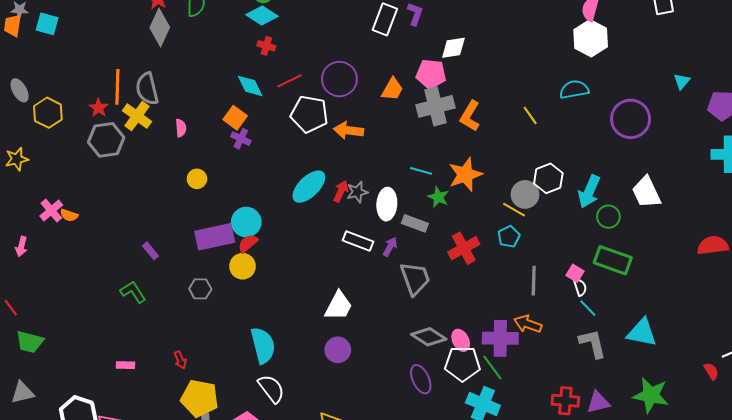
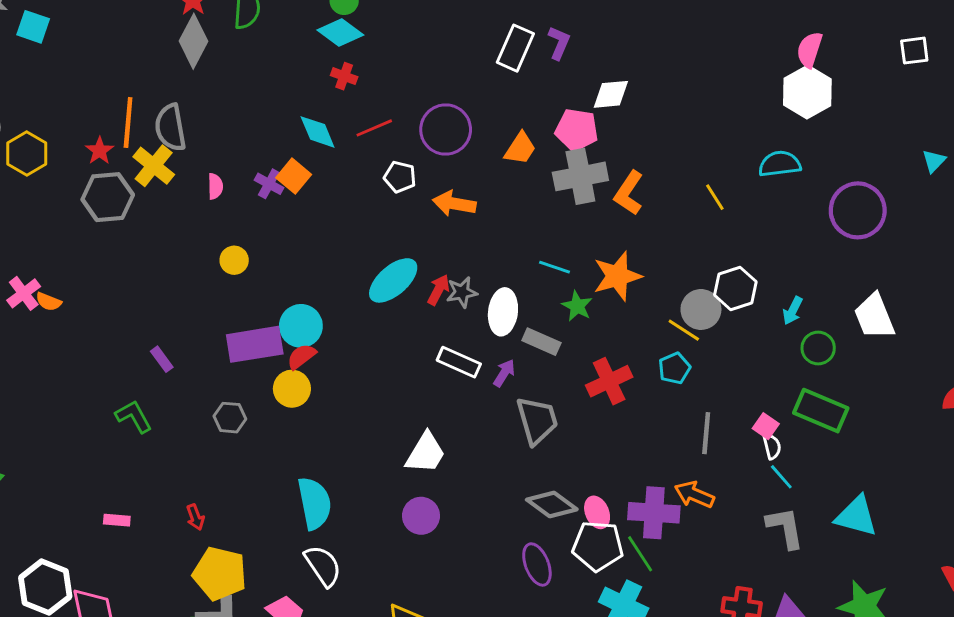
white pentagon: (309, 114) -> (400, 177), size x0.6
purple cross: (241, 139) -> (269, 184), moved
cyan arrow: (589, 192) -> (793, 311), size x0.6

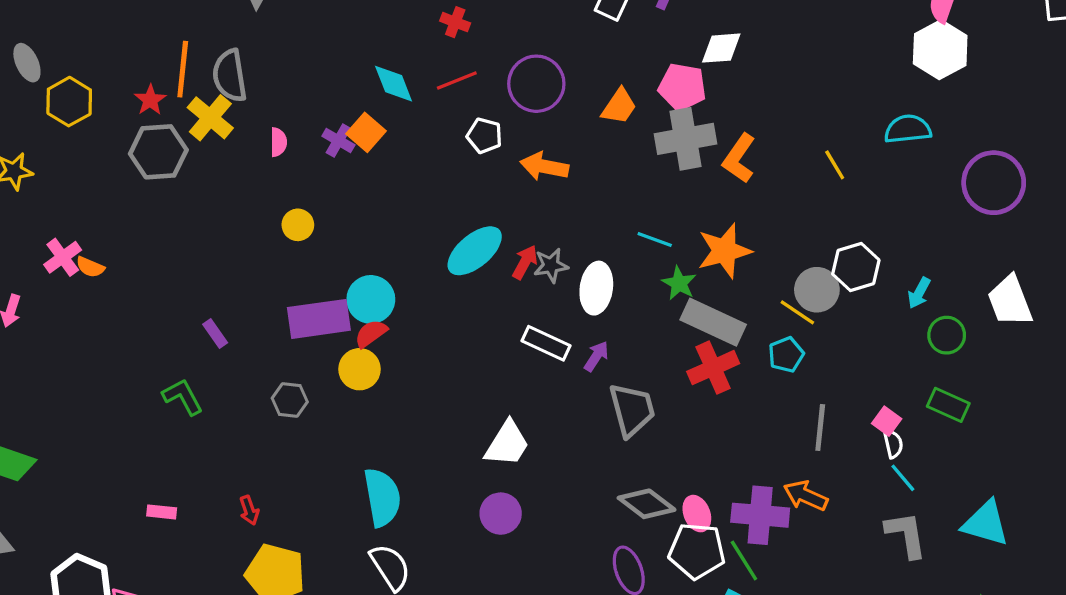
red cross: (344, 76) -> (455, 22), moved
gray rectangle: (541, 342) -> (713, 322), moved, size x1.5
green rectangle: (821, 411) -> (948, 405), size x0.7

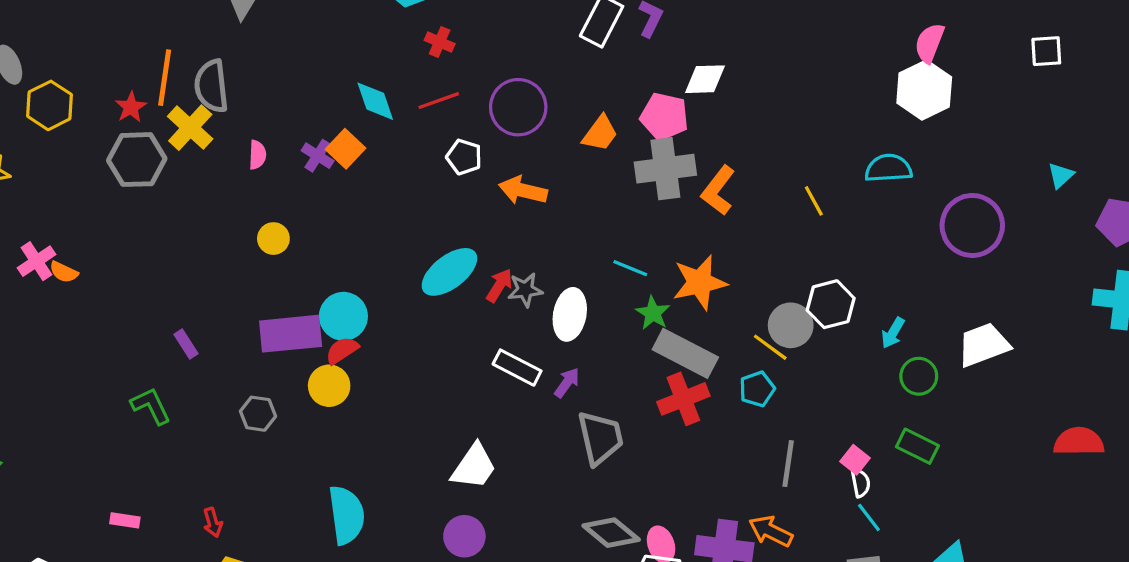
white trapezoid: (1010, 301) -> (984, 345), turned 88

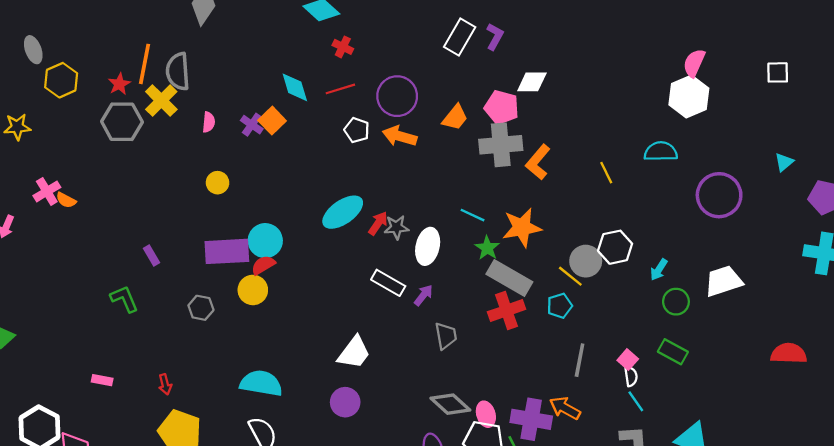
orange arrow: (523, 190) -> (400, 136), moved
gray trapezoid: (600, 438) -> (446, 336), size x0.7
cyan semicircle: (346, 515) -> (261, 383), turned -75

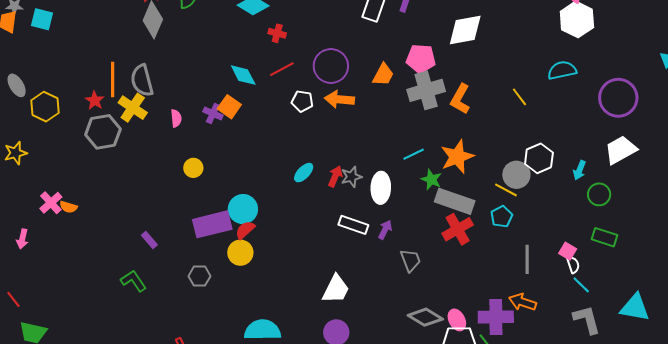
white diamond: (532, 82) -> (465, 30), moved, size x1.4
cyan ellipse: (343, 212) -> (304, 173), size x0.6
cyan line: (472, 215) -> (414, 154), turned -40
white trapezoid: (723, 281) -> (621, 150), moved

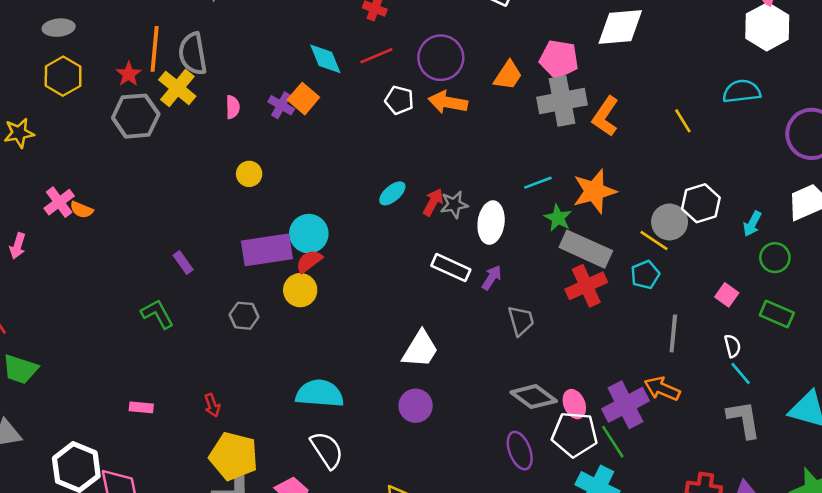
gray ellipse: (17, 85) -> (59, 28), moved, turned -70
pink square: (568, 251) -> (727, 295), moved
purple cross: (496, 317) -> (626, 405), turned -32

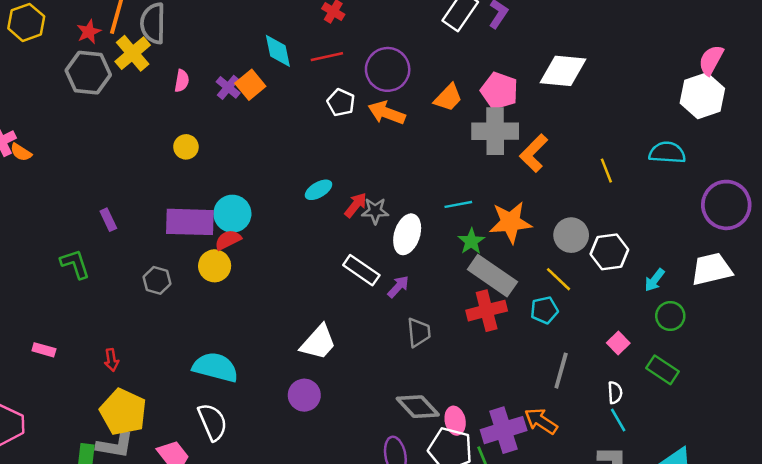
gray circle: (670, 222) -> (571, 235), moved

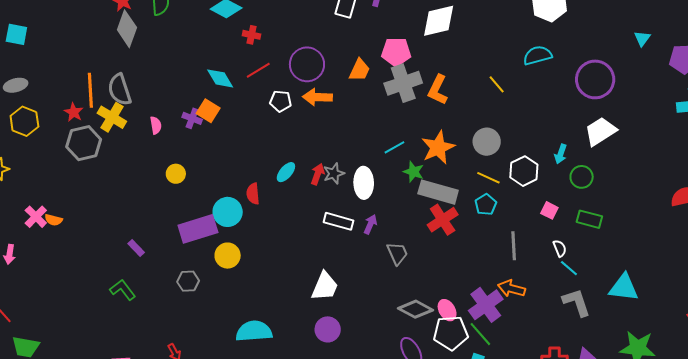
red semicircle: (228, 240) -> (253, 194), moved, turned -50
white hexagon: (609, 252) -> (524, 171), moved

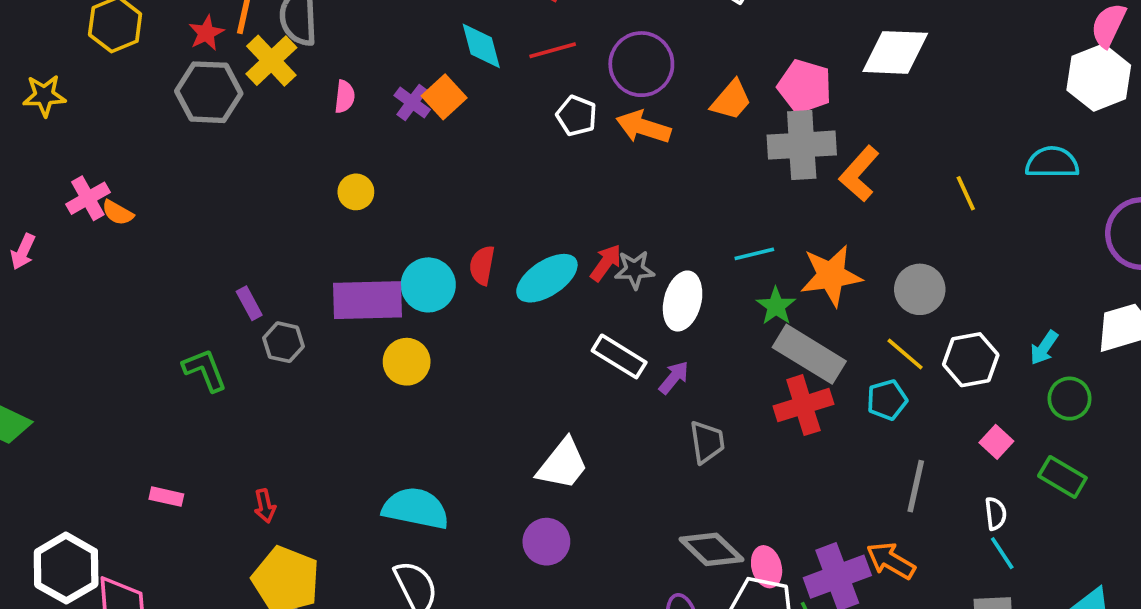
cyan ellipse: (286, 172) -> (547, 278), moved, size x1.6
gray hexagon: (188, 281) -> (283, 342), moved

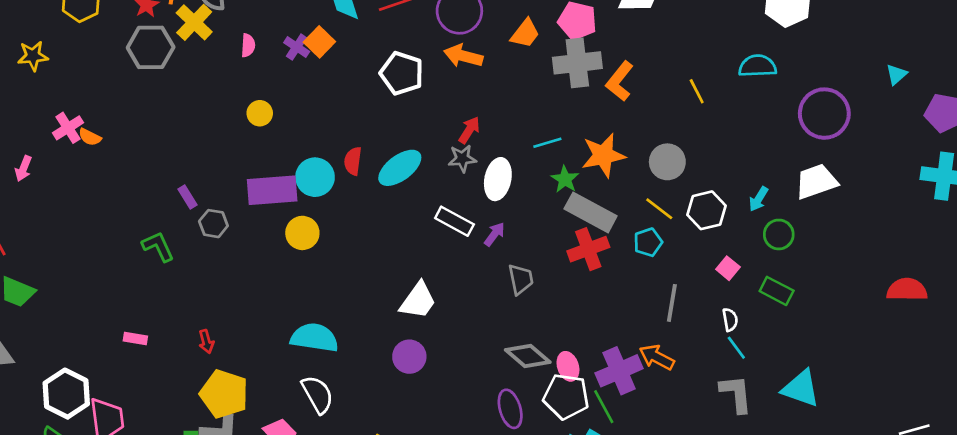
white pentagon: (577, 116) -> (402, 73), moved, size x1.5
red arrow: (606, 263) -> (469, 130), moved

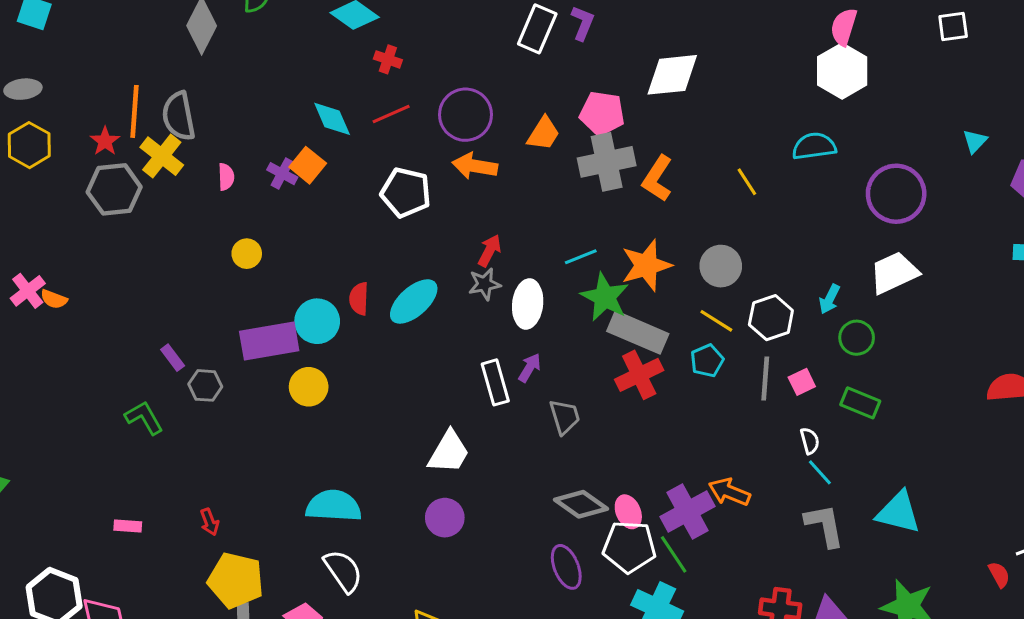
green star: (565, 179) -> (605, 297), size x1.5
white rectangle: (454, 221) -> (495, 382), moved, turned 51
pink square: (728, 268) -> (802, 382), turned 30
gray line: (672, 303) -> (765, 378), moved

